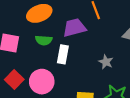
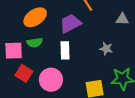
green semicircle: (44, 40) -> (35, 43), moved
red square: (14, 80) -> (24, 73), moved

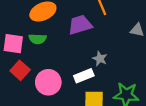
gray star: (106, 49) -> (100, 59), moved
white rectangle: (65, 50) -> (84, 76), moved, turned 60

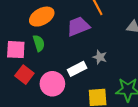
green semicircle: (38, 39) -> (39, 43), turned -105
white rectangle: (84, 76) -> (77, 69), moved

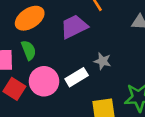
pink circle: (52, 84) -> (44, 81), moved

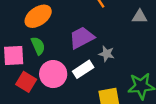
purple trapezoid: (74, 27) -> (82, 38), moved

